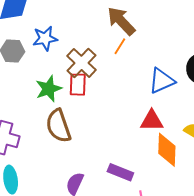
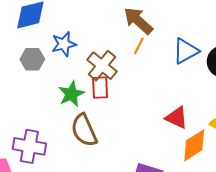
blue triangle: (162, 81) -> (186, 51), moved
red triangle: (152, 121) -> (177, 118), turned 30
orange diamond: (167, 150) -> (194, 145), turned 60

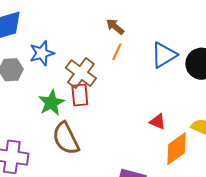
brown arrow: (138, 21) -> (115, 27), size x0.6
red triangle: (177, 118) -> (158, 122), size x0.7

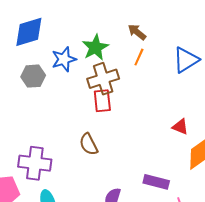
brown cross: (81, 73) -> (103, 79), turned 36
green star: (51, 103) -> (95, 47), moved
brown semicircle: (66, 138) -> (89, 144), size x0.7

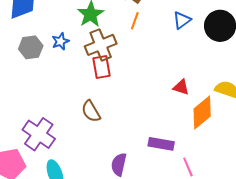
blue star: (64, 59) -> (60, 41), moved, size x0.7
blue triangle: (186, 60) -> (182, 20), size x0.7
purple cross: (35, 163) -> (39, 134), turned 32

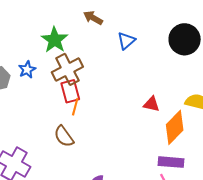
blue triangle: (182, 20) -> (126, 41), moved
orange line: (135, 21) -> (75, 107), moved
purple rectangle: (161, 144) -> (171, 162), moved

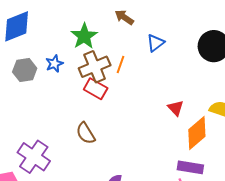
red rectangle: (70, 91) -> (96, 89), turned -50
red triangle: (151, 104) -> (176, 108), turned 30
orange line: (75, 107) -> (120, 65), moved

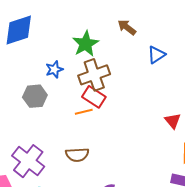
orange line: (120, 65) -> (84, 112), moved, turned 54
gray hexagon: (25, 70) -> (35, 96), moved
brown semicircle: (86, 133) -> (77, 155), moved, turned -65

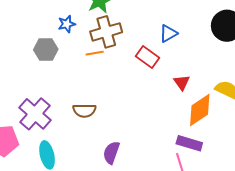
blue triangle: (156, 55) -> (168, 33), moved
red rectangle: (94, 97) -> (147, 57), moved
orange line: (84, 112) -> (95, 53), moved

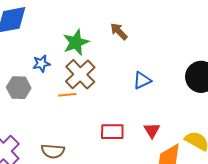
brown cross: (106, 32) -> (80, 74), turned -32
red rectangle: (147, 57) -> (112, 132), moved, turned -40

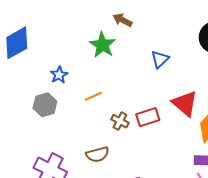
green star: (76, 42) -> (102, 45), moved
brown cross: (80, 74) -> (120, 121), moved, size x0.6
red triangle: (152, 130) -> (185, 103), size x1.6

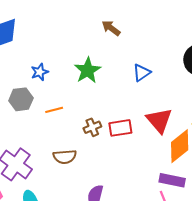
green star: (102, 45) -> (88, 70), moved
orange line: (93, 96) -> (54, 110), moved
brown cross: (120, 121) -> (92, 127), turned 30

